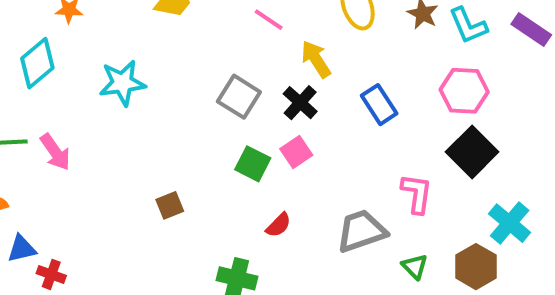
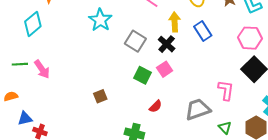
yellow arrow: (316, 59) -> (175, 22), turned 30
cyan star: (122, 83) -> (100, 20), moved, turned -30
blue rectangle: (379, 105) -> (203, 31), moved

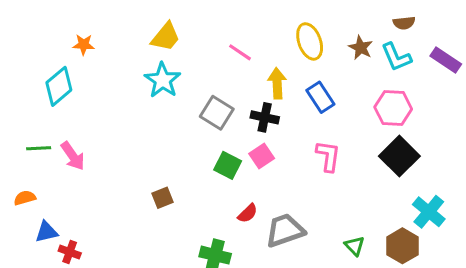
black cross: (167, 44) -> (265, 117), turned -30
pink L-shape: (226, 90) -> (328, 156), moved
gray trapezoid: (198, 109) -> (285, 230), moved

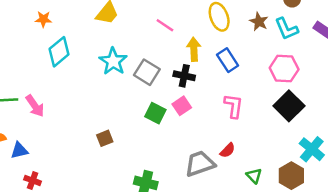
cyan star: (163, 80) -> (113, 61), moved
cyan diamond: (59, 86) -> (59, 52), moved
red semicircle: (248, 213) -> (228, 150), moved
blue triangle: (46, 232) -> (19, 150), moved

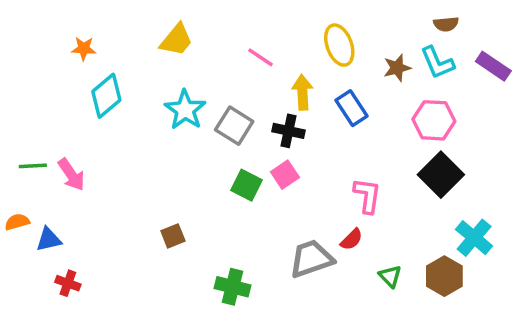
brown star: (259, 22) -> (397, 68), moved, turned 30
pink L-shape: (234, 106) -> (367, 196), moved
brown square: (105, 138) -> (173, 236), moved

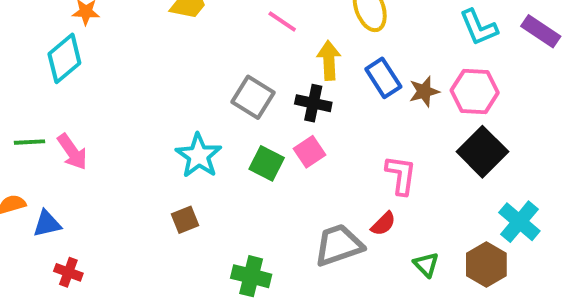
brown star: (397, 68) -> (424, 91), moved
cyan diamond: (106, 96) -> (64, 58), moved
cyan star: (185, 110) -> (199, 156), moved

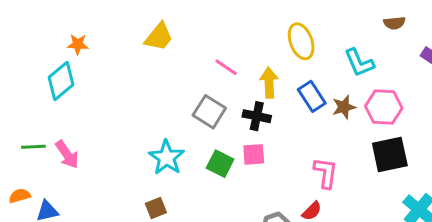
pink line: (282, 21) -> (226, 67), moved
cyan L-shape: (479, 27) -> (359, 63), moved
pink square: (309, 152) -> (254, 154), turned 30
black square: (482, 152) -> (390, 154), turned 33

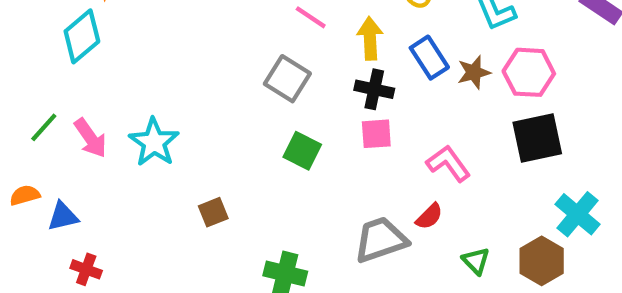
black cross: (257, 116) -> (374, 89), moved
green line: (33, 147) -> (44, 127), turned -45
pink square: (254, 154) -> (376, 134), moved
cyan star: (167, 158) -> (154, 142), moved
pink L-shape: (326, 173) -> (448, 163), turned -44

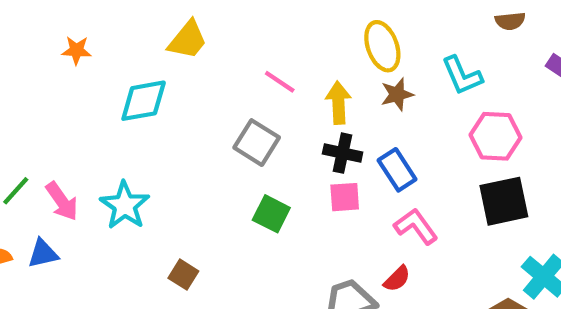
cyan diamond: (82, 36) -> (144, 101), moved, turned 30
blue rectangle: (429, 58) -> (397, 170), moved
brown star: (474, 72) -> (397, 94), moved
brown square: (213, 212) -> (183, 275), turned -36
blue triangle: (63, 216) -> (43, 254), moved

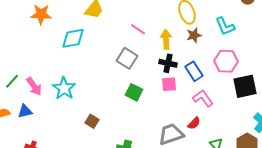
orange star: (76, 50) -> (41, 14), size x1.5
pink hexagon: (495, 136) -> (226, 61), moved

